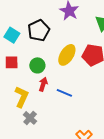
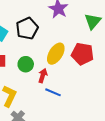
red arrow: (43, 84) -> (43, 76), moved

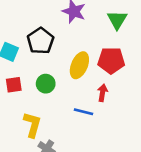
red arrow: (43, 76) -> (102, 93), moved

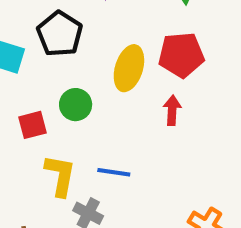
red square: (14, 85) -> (32, 125), moved
blue line: (84, 112) -> (114, 172), moved

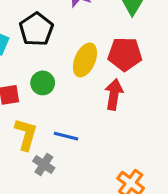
red arrow: (172, 110) -> (114, 94), size x1.4

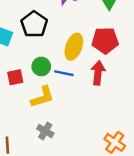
yellow L-shape: (26, 134) -> (43, 97), moved, turned 60
blue line: (66, 136) -> (64, 73), moved

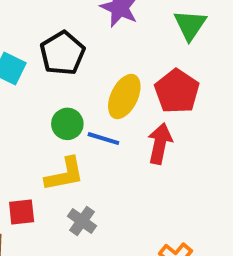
red pentagon: (105, 40) -> (177, 91), turned 30
red square: (15, 77) -> (22, 212), moved
gray cross: (45, 131) -> (82, 221), moved

